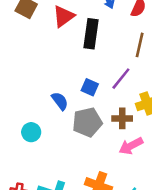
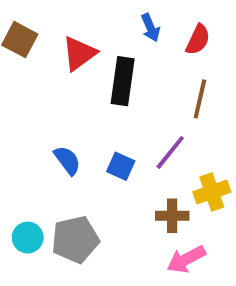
blue semicircle: (60, 101) -> (67, 160), moved
gray pentagon: (87, 122) -> (75, 239), moved

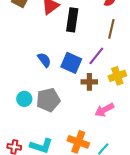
blue square: (121, 166) -> (71, 63), size x1.5
brown cross: (172, 216) -> (89, 82), moved

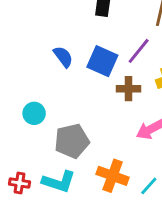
gray pentagon: (48, 100) -> (72, 141), moved

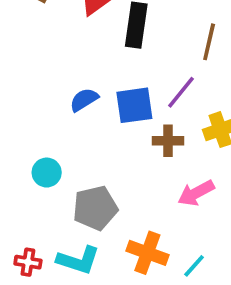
blue semicircle: (63, 57) -> (84, 100), turned -85
blue square: (102, 61) -> (134, 105), turned -32

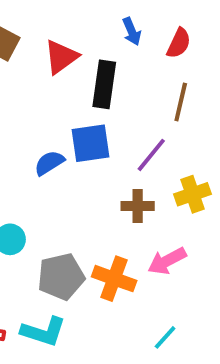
blue square: (134, 105) -> (90, 143), moved
orange cross: (147, 253) -> (114, 279), moved

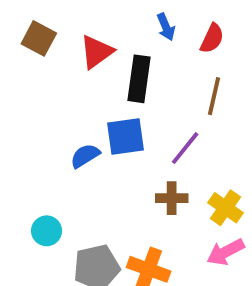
yellow cross: (193, 194) -> (226, 208), moved, turned -36
pink arrow: (167, 261) -> (226, 252), moved

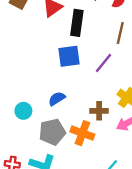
blue semicircle: (85, 156) -> (57, 99), moved
brown cross: (172, 198) -> (99, 111), moved

